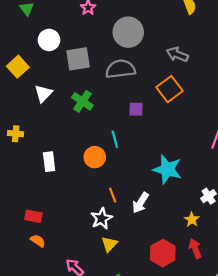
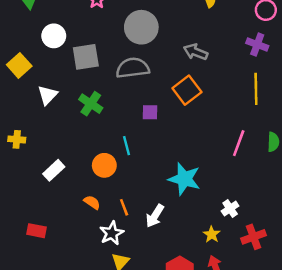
white rectangle: (49, 162) -> (54, 170), turned 54
orange semicircle: (38, 241) -> (92, 202), moved

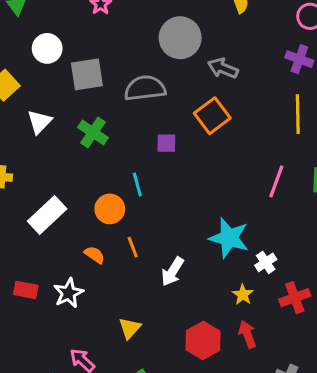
gray circle: (141, 27) -> (180, 38), moved
white rectangle: (54, 170) -> (47, 215), size x1.4
cyan star: (184, 179) -> (229, 238), moved
orange line: (124, 207) -> (133, 247), moved
white star: (112, 233) -> (69, 293), moved

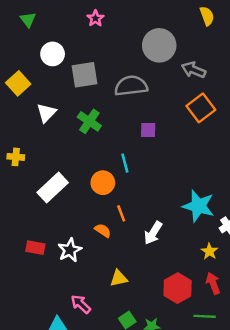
orange square: (212, 116) -> (201, 108), moved
orange semicircle: (95, 255) -> (103, 230), moved
yellow triangle: (130, 328) -> (119, 278), turned 36

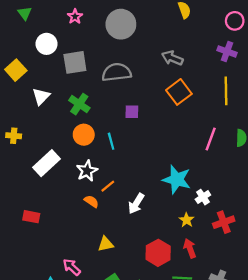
pink star: (95, 18) -> (75, 16), moved
gray circle: (159, 45) -> (121, 24), moved
orange circle: (103, 183) -> (84, 135), moved
orange line: (121, 213) -> (108, 186), turned 72
white star: (70, 250) -> (87, 171), moved

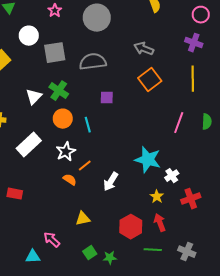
white triangle: (41, 96) -> (34, 97), moved

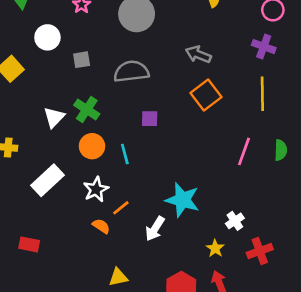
gray square: (55, 53) -> (82, 60), size x0.6
cyan star: (148, 160) -> (182, 200), moved

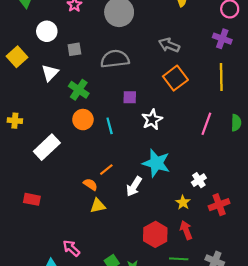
white triangle: (54, 117) -> (50, 73), moved
white star: (96, 189) -> (152, 120), moved
yellow triangle: (118, 277) -> (98, 206), moved

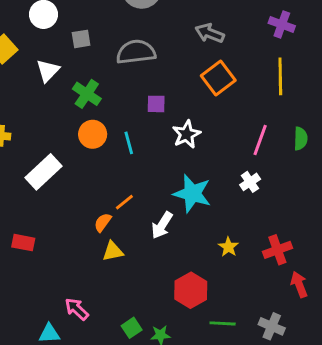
white cross: (199, 180) -> (250, 182), moved
orange semicircle: (90, 184) -> (103, 222), turned -88
red arrow: (186, 230) -> (299, 284), moved

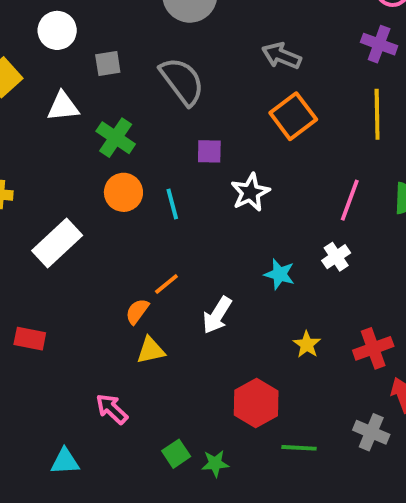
gray semicircle: (136, 52) -> (182, 81), turned 60
white triangle: (48, 71) -> (63, 106), turned 40
cyan star: (192, 193) -> (280, 274), moved, size x0.6
pink arrow: (77, 309) -> (112, 409), moved
gray cross: (272, 326) -> (371, 432), moved

